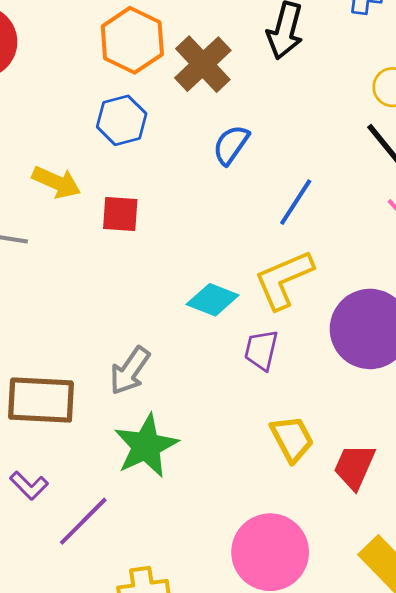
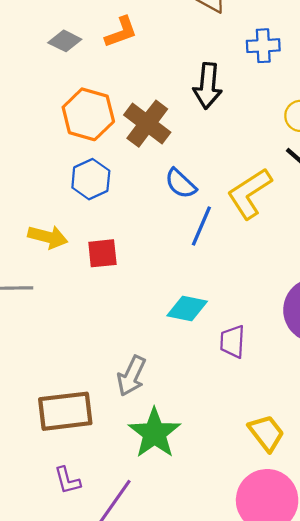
blue semicircle: (231, 145) -> (181, 184), turned -72
blue line: (296, 202) -> (201, 226), moved
yellow L-shape: (284, 279) -> (249, 193), moved
yellow trapezoid: (292, 439) -> (266, 433), moved
purple L-shape: (29, 486) -> (67, 480), turned 40

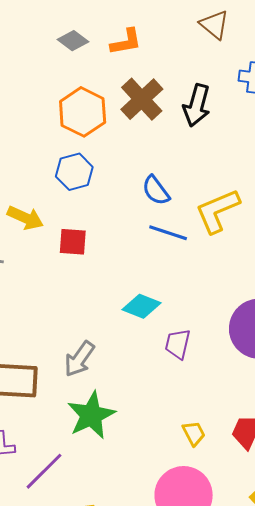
brown cross: (147, 124) -> (142, 99), moved
blue line: (201, 226) -> (168, 233), turned 75
yellow trapezoid: (266, 433) -> (194, 433), size x0.7

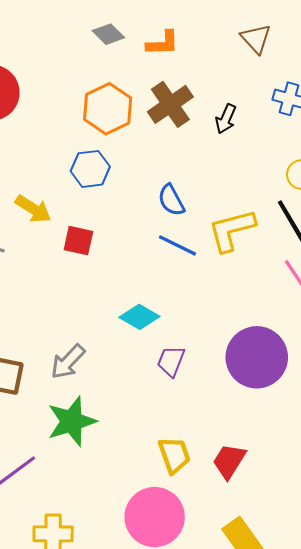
black arrow: (197, 105) -> (226, 119), size x0.7
yellow trapezoid: (194, 433) -> (174, 455), size x1.4

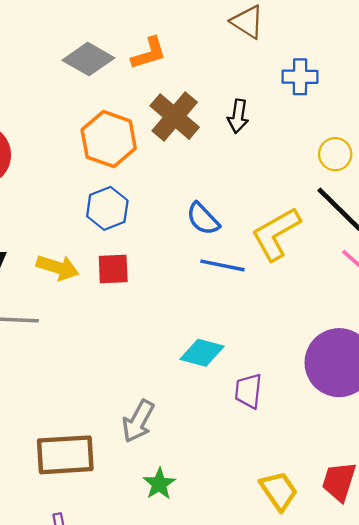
gray diamond: (108, 34) -> (88, 59), size x1.4
red square: (78, 241) -> (113, 269), moved
green star: (72, 421) -> (159, 484), size x0.6

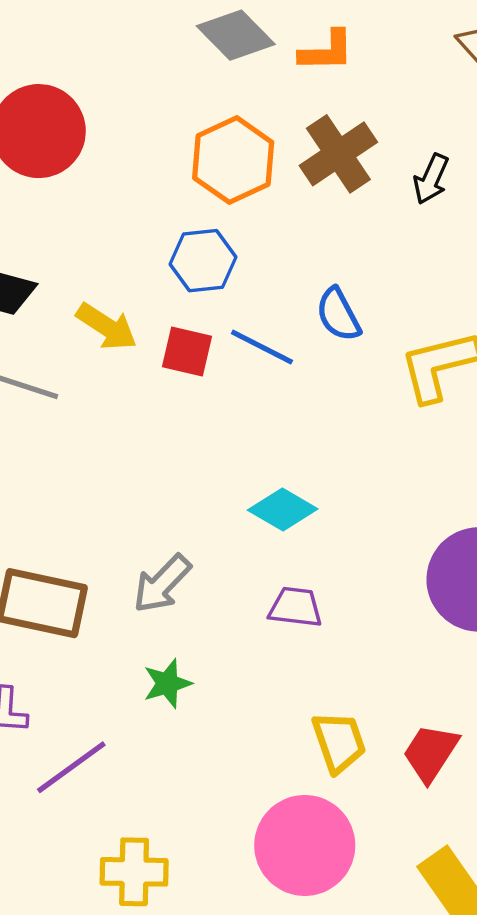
blue line: (222, 265) -> (262, 347), moved
purple trapezoid: (248, 391) -> (296, 607), moved, turned 75

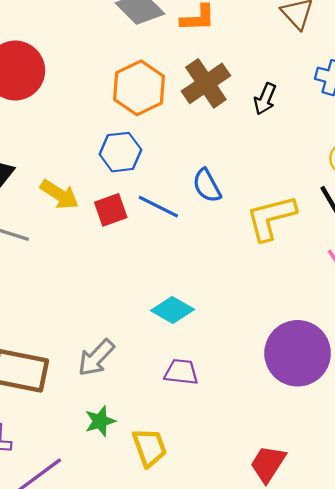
red square: (187, 351) -> (111, 210), turned -32
yellow trapezoid: (339, 742) -> (149, 447), moved

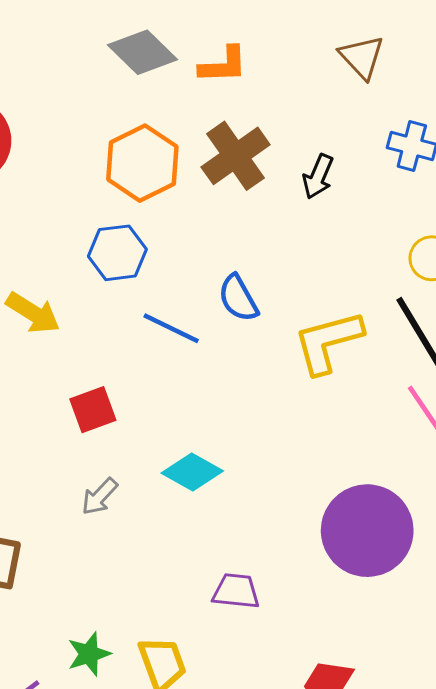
red square: (111, 210) -> (93, 410), moved
gray arrow: (96, 358) -> (99, 496), moved, size x0.7
purple trapezoid: (181, 372) -> (236, 591), moved
green star: (100, 421) -> (89, 654), moved

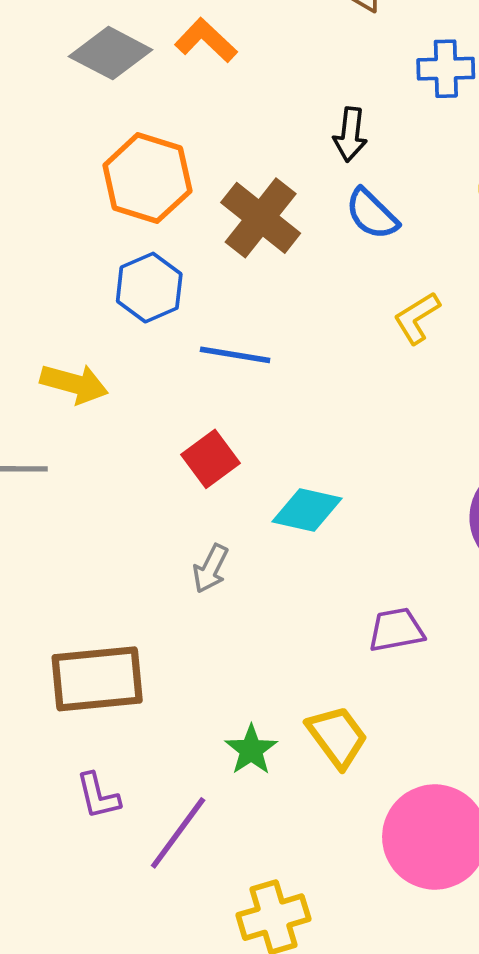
orange L-shape: (223, 65) -> (206, 40), turned -118
brown cross: (236, 156) -> (261, 218), moved
blue semicircle: (238, 298) -> (372, 214), moved
yellow L-shape: (328, 342) -> (417, 318), size x0.6
red square: (93, 410) -> (210, 459), moved

